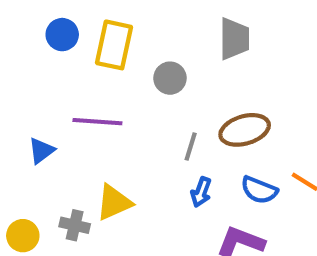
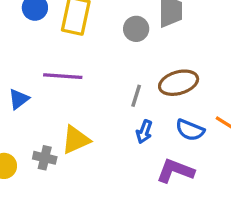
gray circle: (170, 78) -> (136, 29), moved

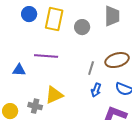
gray circle: (136, 29) -> (82, 27), moved
blue triangle: (19, 99) -> (19, 70), turned 40

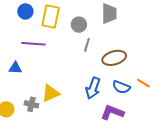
purple line: (46, 56) -> (33, 44), moved
gray line: (91, 68) -> (87, 45), moved
blue arrow: (96, 90) -> (93, 88), size x1.5

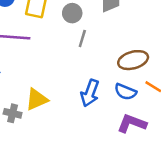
brown ellipse: (114, 58) -> (133, 60), moved
purple L-shape: (112, 112) -> (132, 123), moved

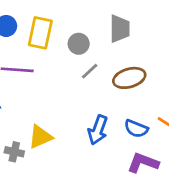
gray line: (82, 38) -> (90, 71), turned 30
brown ellipse: (133, 60) -> (129, 78), moved

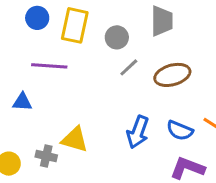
yellow triangle: (40, 137) -> (75, 139), turned 40

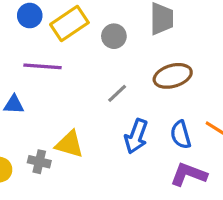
yellow rectangle: (75, 25) -> (69, 23), turned 44
gray line: (129, 67) -> (117, 93), moved
blue semicircle: (180, 130) -> (181, 135), turned 52

